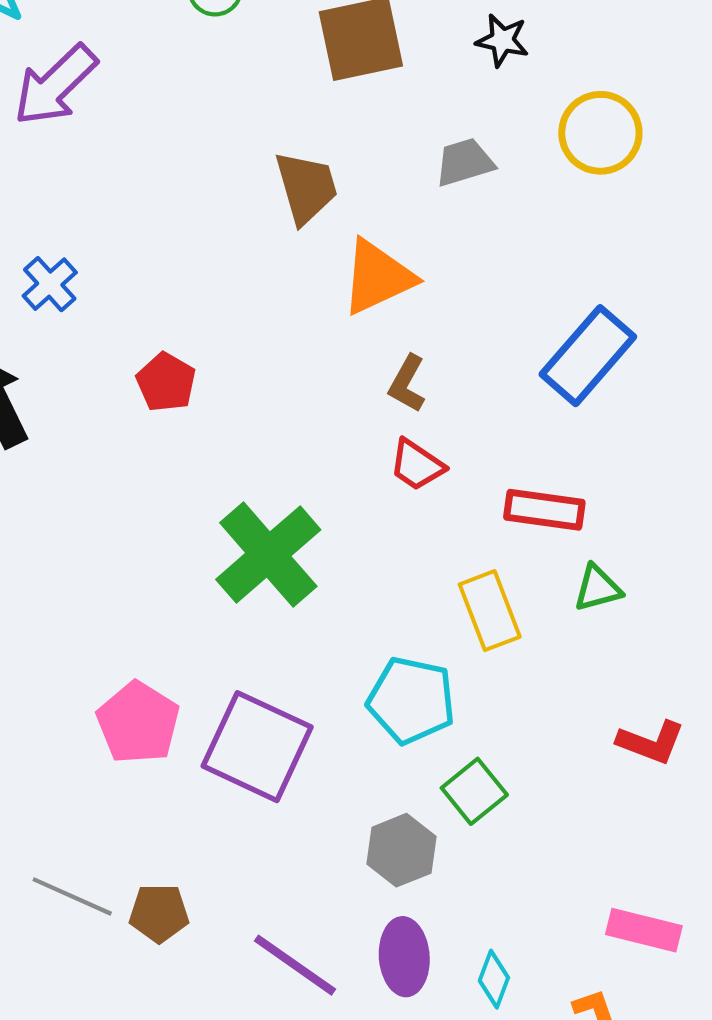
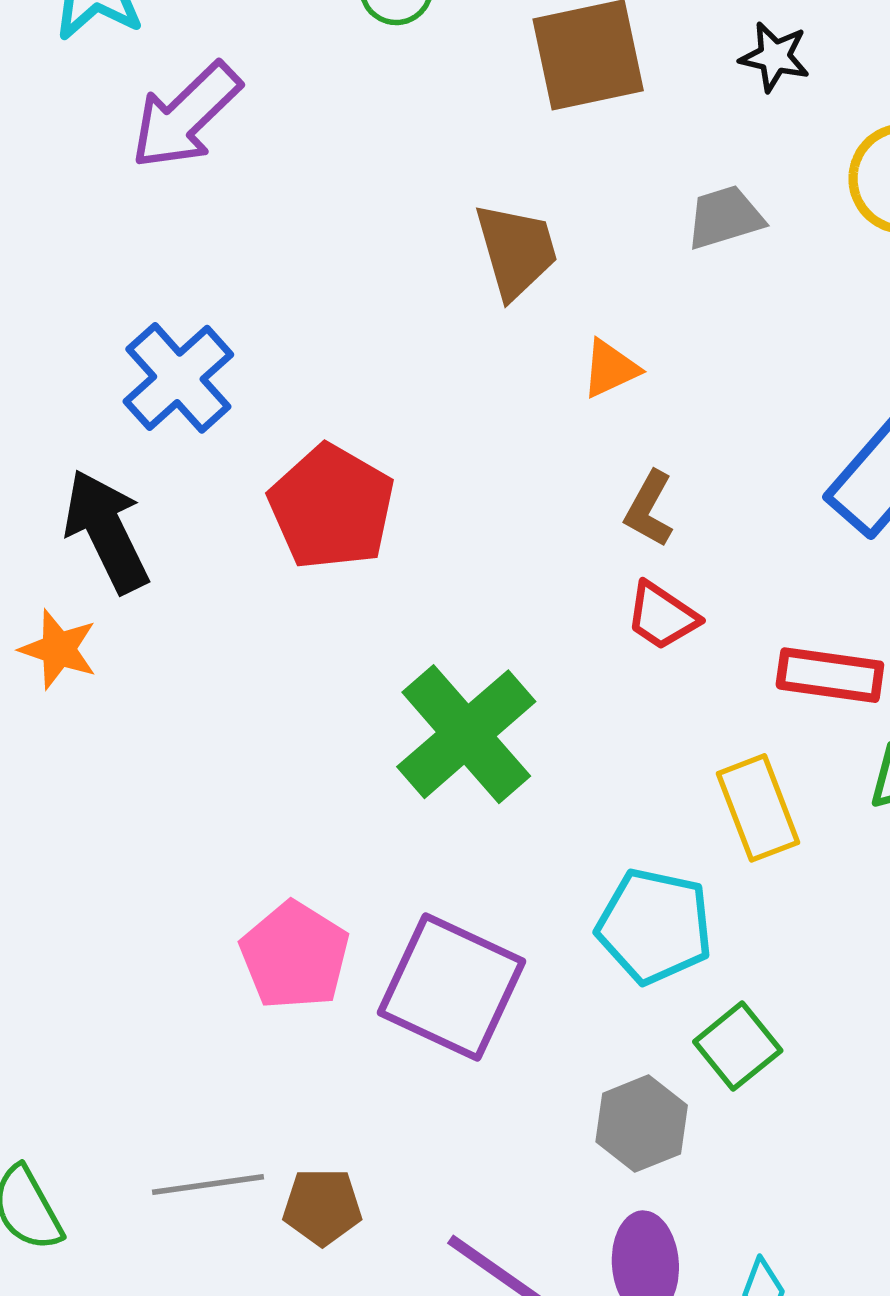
orange triangle: (378, 277) -> (610, 369), size x0.6
blue cross: (50, 284) -> (178, 378), size x1.5
red pentagon: (166, 382) -> (332, 507), size x1.6
gray line: (72, 896) -> (208, 1184), turned -32

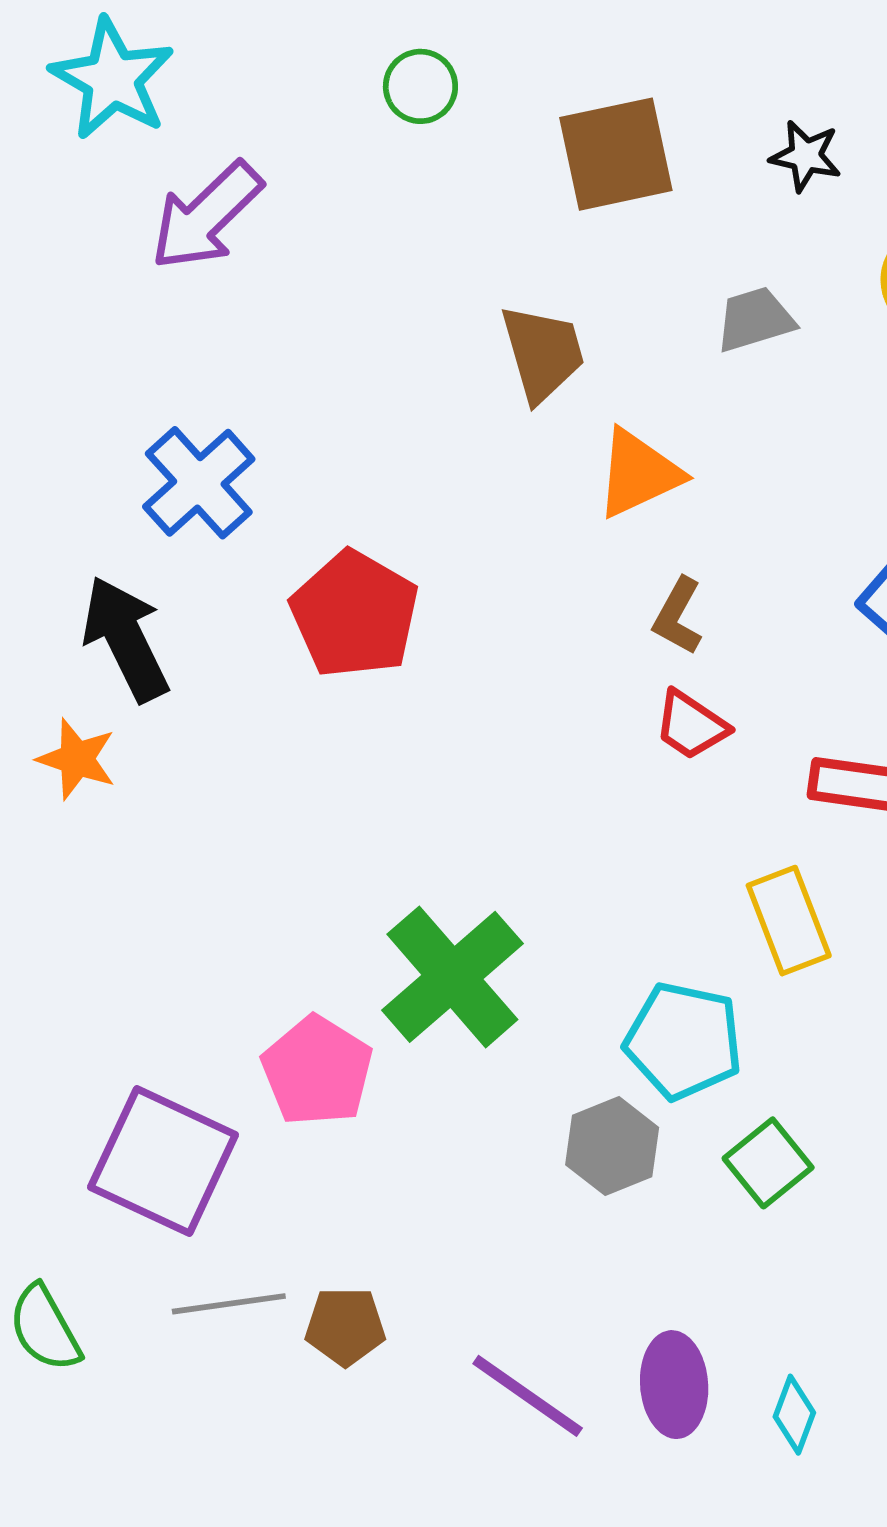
orange triangle: (610, 369) -> (638, 473), size x1.5
green cross: (466, 734) -> (452, 977), moved
purple square: (452, 987) -> (163, 1161), moved
gray hexagon: (642, 1124) -> (612, 1146), moved

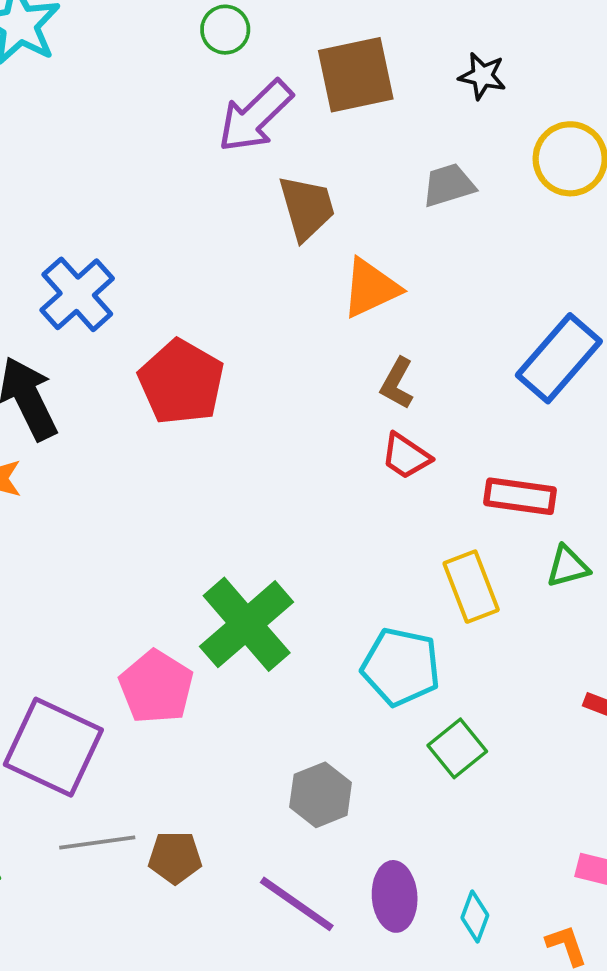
purple arrow: (206, 216) -> (255, 116), moved
gray hexagon: (612, 1146) -> (321, 795), moved

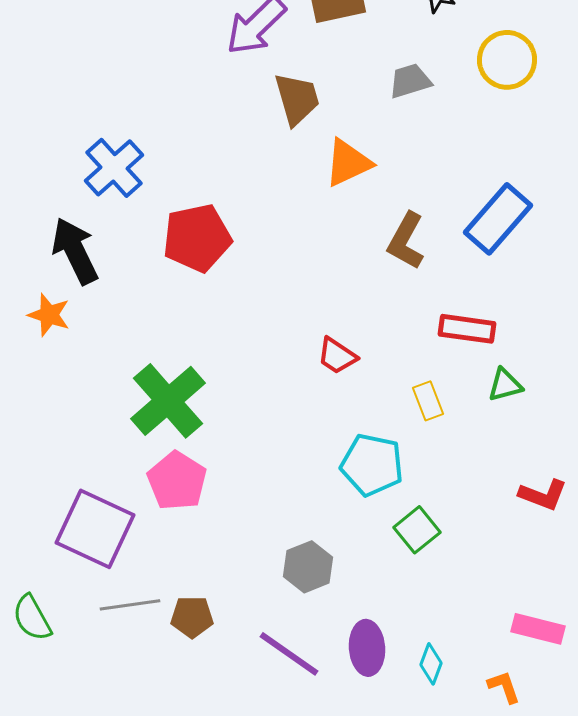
red pentagon: (181, 382) -> (197, 238), turned 30
brown L-shape: (397, 383) -> (406, 241), moved, size x1.4
red trapezoid: (406, 456) -> (337, 356), moved
yellow rectangle: (471, 587) -> (428, 401), size x0.7
green cross: (247, 624) -> (168, 401), moved

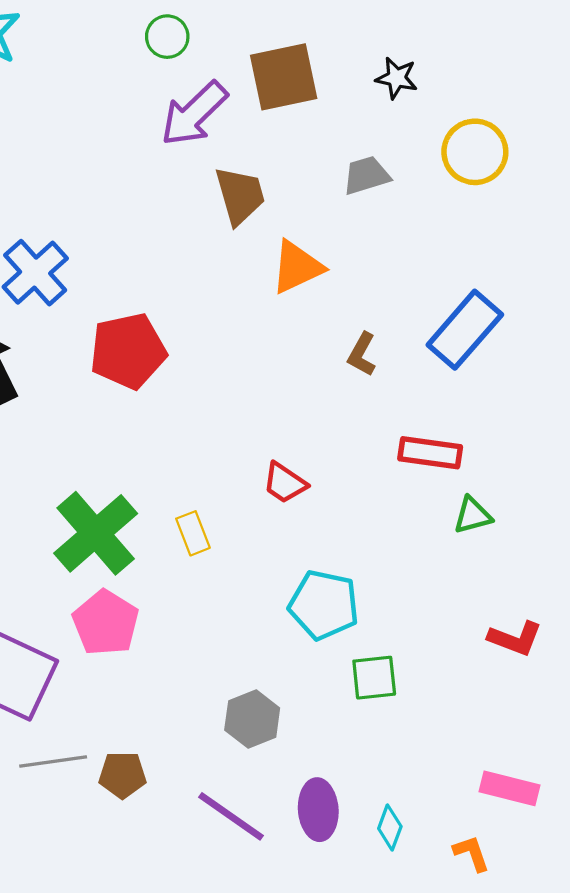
brown L-shape: (406, 241) -> (362, 354), size x0.7
yellow rectangle: (428, 401) -> (193, 533), moved
green square: (417, 530) -> (374, 678), turned 33

